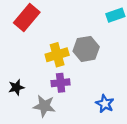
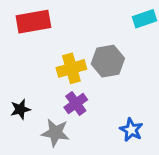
red rectangle: (27, 17) -> (33, 22), turned 40
purple cross: (61, 83) -> (76, 103), turned -30

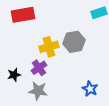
purple cross: (76, 103) -> (39, 68), moved

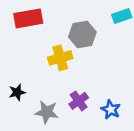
gray hexagon: (74, 42) -> (82, 34), moved
purple cross: (39, 68) -> (79, 101), moved

